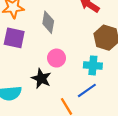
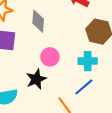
black star: (41, 78) -> (36, 79), turned 30

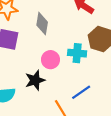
cyan cross: (88, 61) -> (77, 53), moved

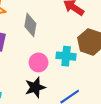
black star: (35, 80) -> (35, 87), moved

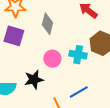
black star: (35, 87) -> (34, 80), moved

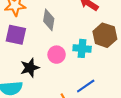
black star: (34, 80) -> (30, 68), moved

